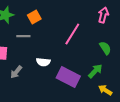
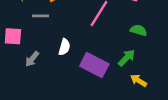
green semicircle: (105, 48) -> (139, 30), turned -40
white semicircle: (43, 62) -> (64, 47), turned -80

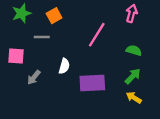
green arrow: (127, 58) -> (133, 76), moved
purple rectangle: (94, 65) -> (92, 83), turned -30

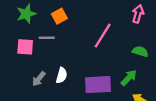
pink square: (16, 56) -> (25, 47), moved
white semicircle: (64, 66) -> (62, 75), moved
green arrow: (133, 76) -> (129, 78), moved

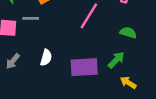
gray arrow: (39, 79) -> (13, 61), moved

